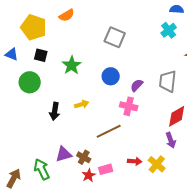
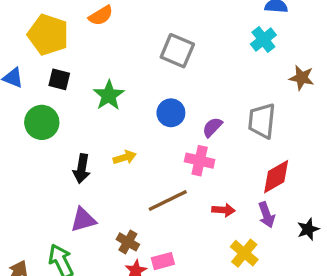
purple triangle: (64, 154) -> (83, 220), moved
red arrow: (135, 161) -> (224, 210), moved

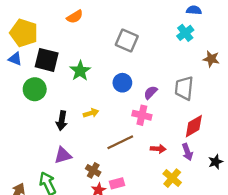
yellow pentagon: (48, 35) -> (24, 33), moved
black square: (59, 79) -> (47, 60), size x1.6

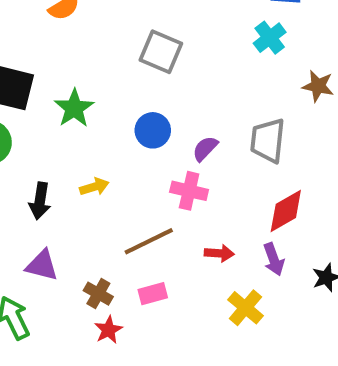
purple triangle: (63, 155) -> (42, 265), turned 30
pink rectangle: (117, 183) -> (153, 294), moved

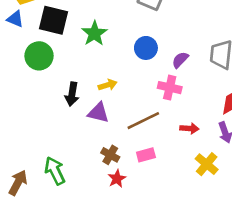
purple triangle: (42, 265) -> (98, 113), moved

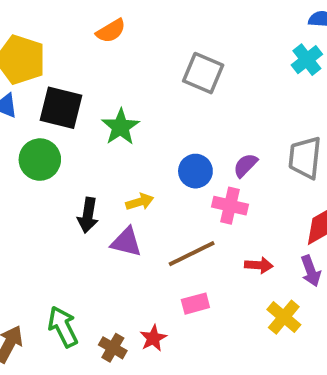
blue circle: (146, 48) -> (195, 171), moved
brown cross: (110, 155) -> (113, 348), moved

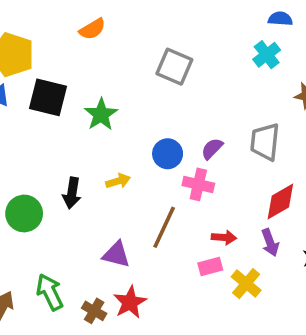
green circle: (40, 160) -> (24, 213), moved
purple triangle: (126, 242) -> (116, 254), moved
brown line: (192, 254) -> (164, 227), turned -39
pink rectangle: (195, 304) -> (210, 266), moved
red star: (153, 338) -> (130, 302), size x1.4

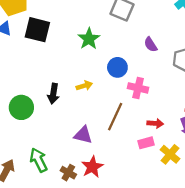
green star: (101, 114) -> (89, 39), moved
purple semicircle: (212, 149) -> (151, 45), moved, turned -77

